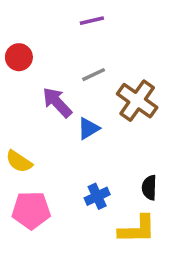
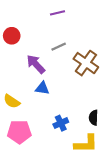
blue triangle: (88, 128) -> (42, 88), moved, turned 40

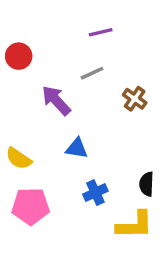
purple line: (58, 13) -> (101, 32), moved
brown cross: (86, 63) -> (135, 99), size x0.6
blue triangle: (42, 88) -> (77, 148), moved

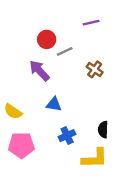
purple line: (101, 32) -> (91, 23), moved
red circle: (19, 56) -> (47, 39), moved

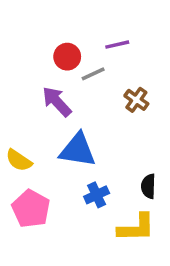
purple line: (91, 23) -> (117, 45), moved
blue triangle: (54, 104) -> (78, 150), size x1.6
pink pentagon: (21, 145) -> (31, 209), turned 30

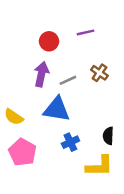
gray line: (93, 74) -> (68, 80), moved
purple arrow: (57, 102) -> (41, 74), turned 55

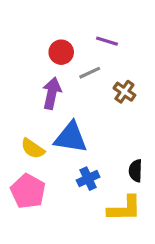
purple line: (86, 32) -> (107, 41), turned 30
gray line: (68, 80) -> (90, 73), moved
yellow semicircle: (14, 117) -> (33, 149), moved

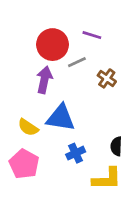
red circle: (61, 52) -> (53, 45), size x1.5

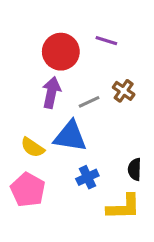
gray line: (77, 62) -> (89, 102), moved

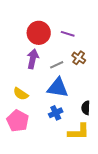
purple line: (106, 41) -> (68, 34), moved
blue triangle: (70, 136) -> (58, 88), moved

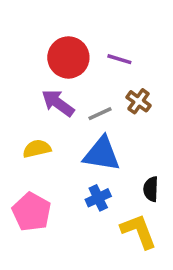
purple arrow: (33, 59) -> (58, 103), turned -66
yellow semicircle: (21, 94) -> (37, 149), moved, turned 133
yellow L-shape: (79, 132) -> (139, 231), turned -110

